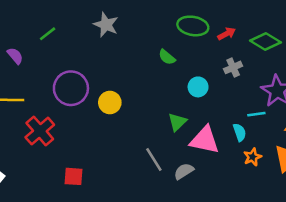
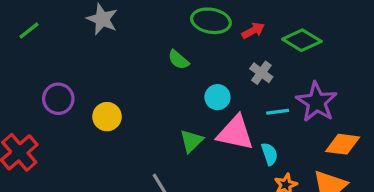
gray cross: (233, 67) -> (261, 73), turned -30
purple circle: (71, 88) -> (58, 99), size x0.7
cyan line: (256, 114) -> (278, 112), moved
pink triangle: (205, 140) -> (235, 133), moved

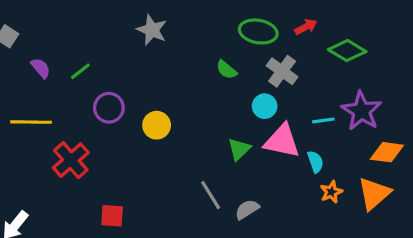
green line: (29, 31) -> (80, 71), moved
red arrow: (253, 31) -> (306, 27), moved
gray cross: (261, 73) -> (282, 71), moved, size x1.4

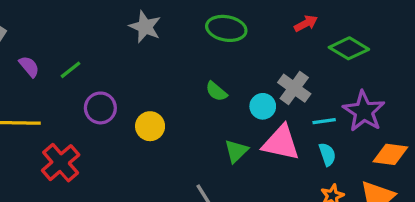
green ellipse: (258, 31) -> (226, 28), moved
green semicircle: (226, 70) -> (216, 91), moved
gray cross: (282, 71) -> (294, 88), moved
cyan semicircle: (315, 162) -> (327, 154), moved

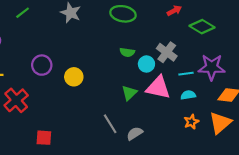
green line: (71, 70) -> (23, 13), moved
green semicircle: (216, 91) -> (127, 52), moved, turned -32
purple star: (364, 111) -> (212, 67), turned -30
cyan semicircle: (327, 154) -> (188, 95), turned -80

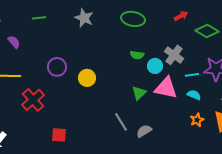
green line: (23, 13) -> (39, 18), turned 32
cyan semicircle: (188, 95) -> (194, 95), turned 32

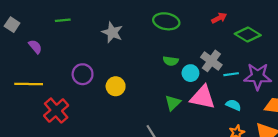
gray star: (84, 18) -> (112, 32), moved
cyan line: (192, 75) -> (231, 74), moved

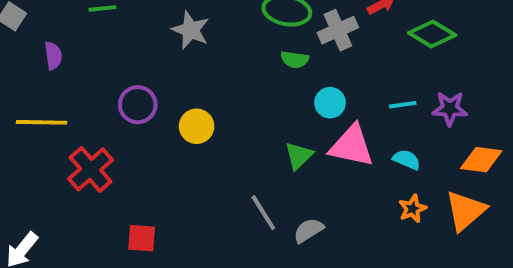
purple semicircle: (35, 47) -> (53, 56), turned 32
green semicircle: (171, 61) -> (295, 60), moved
gray cross: (211, 61) -> (338, 30), moved, turned 30
purple star: (258, 76) -> (450, 109), size x0.7

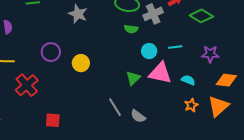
cyan line: (403, 105) -> (175, 47), moved
gray semicircle: (308, 230) -> (138, 116), turned -112

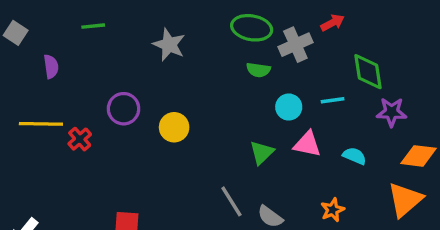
green diamond: (201, 16) -> (368, 72), moved, turned 50
pink triangle: (160, 73) -> (307, 144), size x0.7
red cross: (27, 85) -> (80, 139), moved, size x0.6
orange star: (191, 105) -> (333, 210), moved

